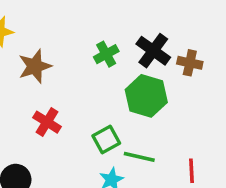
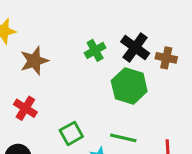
red cross: (47, 122) -> (25, 108), moved
green square: (106, 139) -> (71, 133), moved

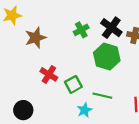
red cross: (25, 108) -> (49, 74), moved
green square: (71, 133) -> (73, 84), moved

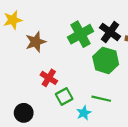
green cross: (81, 30) -> (81, 34), size x1.6
green square: (73, 84) -> (64, 96), moved

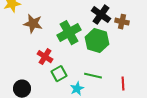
green cross: (81, 34) -> (69, 33), moved
brown star: (36, 42) -> (33, 24), turned 30

